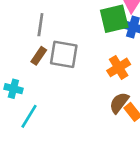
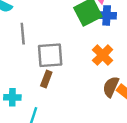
brown rectangle: (39, 56) -> (46, 79), moved

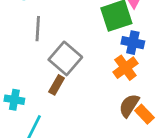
blue cross: (107, 15) -> (133, 43), moved
gray square: (50, 55) -> (65, 58), turned 36

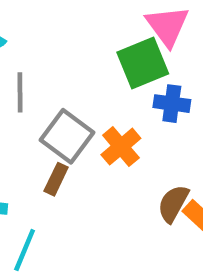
orange cross: (125, 68) -> (121, 147), moved

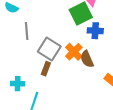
brown semicircle: (173, 204) -> (87, 59), moved, turned -48

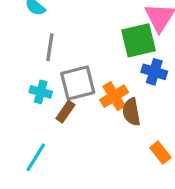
gray square: (49, 49) -> (78, 83), turned 30
cyan cross: (18, 84) -> (41, 92), moved

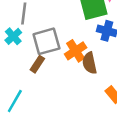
cyan cross: (41, 92) -> (13, 36), moved, turned 35

